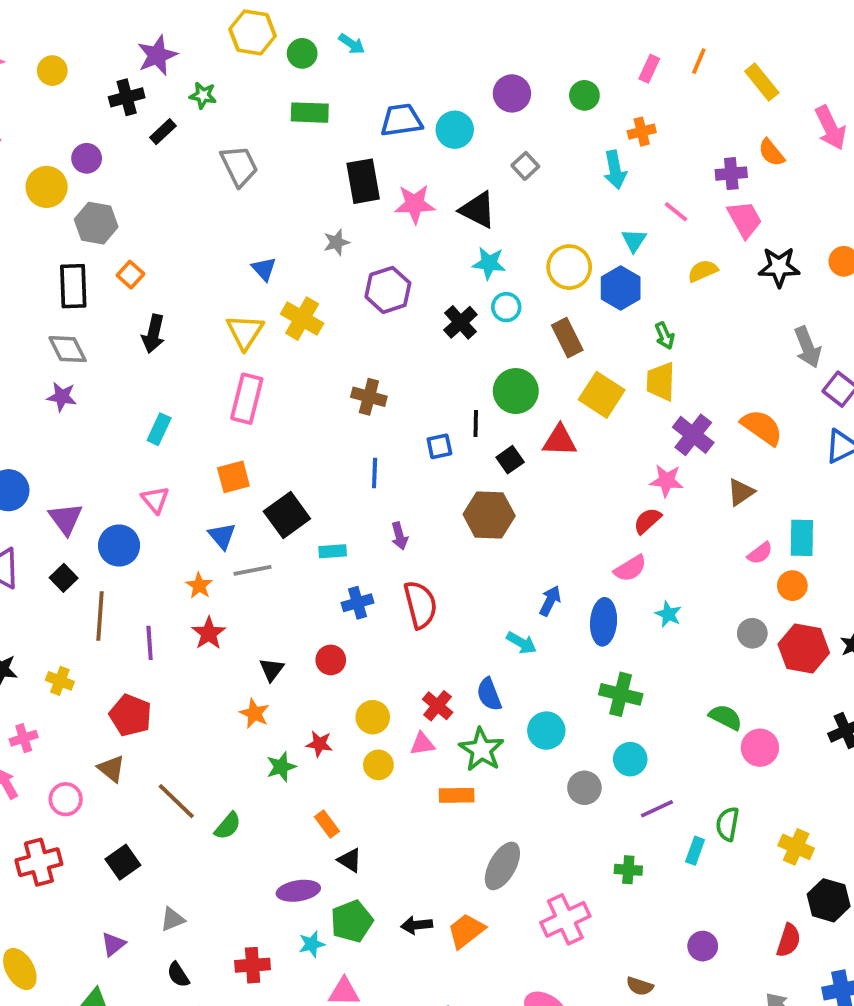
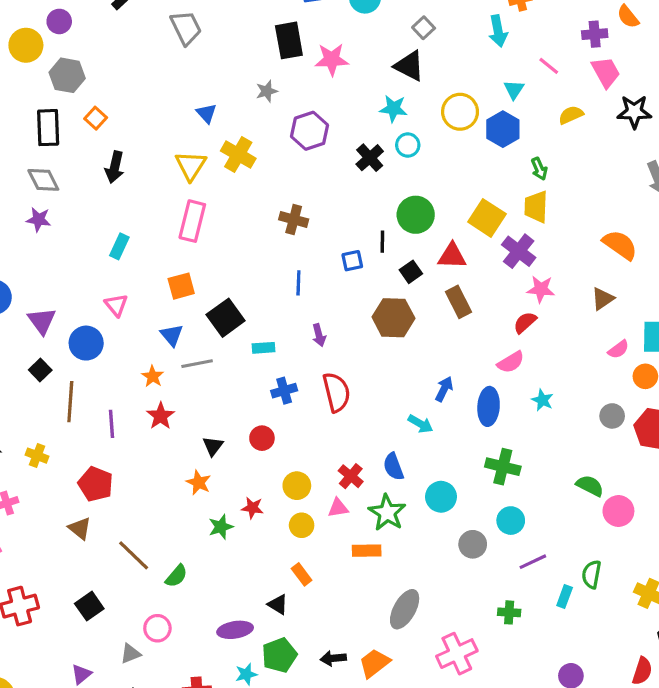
black triangle: (478, 210) -> (409, 66), moved
brown rectangle: (567, 338) -> (458, 302), moved
purple cross: (693, 435) -> (519, 251), moved
pink circle: (66, 799) -> (157, 628), moved
orange rectangle: (327, 824) -> (302, 574), moved

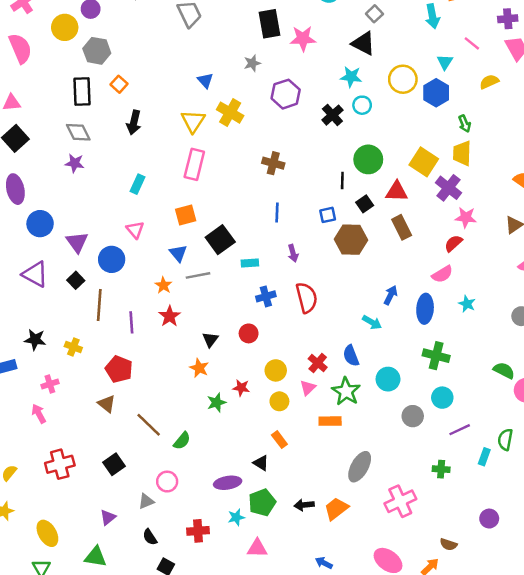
blue square: (352, 261) -> (328, 215), moved
pink triangle: (338, 508) -> (308, 388), turned -35

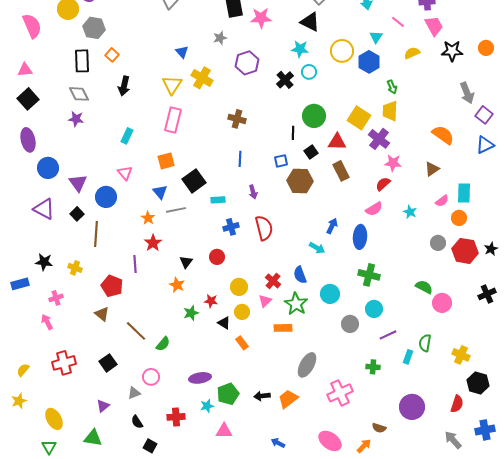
cyan star: (467, 304) -> (410, 212), moved
purple line: (131, 322) -> (135, 264), moved
black triangle: (261, 463) -> (224, 323), moved
purple circle: (489, 519) -> (412, 407), size x1.6

